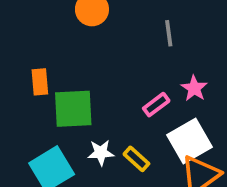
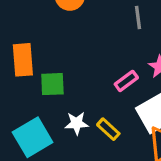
orange rectangle: (40, 82) -> (23, 60), size x1.4
green square: (73, 109) -> (52, 84), size x0.7

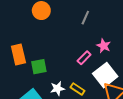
gray line: (138, 18) -> (85, 18), turned 40

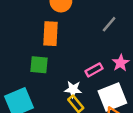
orange rectangle: (18, 54) -> (50, 34), moved
white star: (57, 88) -> (73, 89), moved

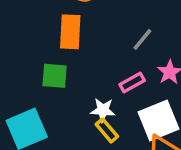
gray line: (109, 24) -> (142, 39), moved

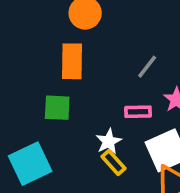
pink rectangle: (132, 82) -> (138, 112), turned 30
white star: (103, 110) -> (109, 142), turned -30

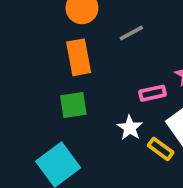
gray line: (147, 67) -> (131, 33), moved, turned 35
yellow rectangle: (113, 162) -> (161, 149), moved

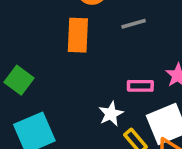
green square: (73, 105) -> (19, 80), moved, turned 32

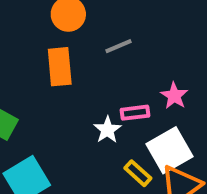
white star: (111, 114) -> (107, 130), moved

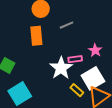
white star: (107, 130) -> (61, 68), size x1.6

